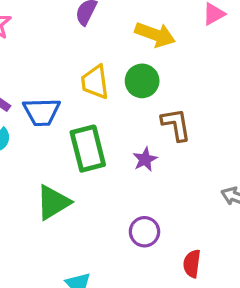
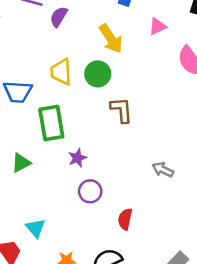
yellow arrow: (155, 35) -> (111, 39), turned 32
purple star: (145, 159) -> (77, 158), moved
green triangle: (53, 202) -> (21, 163), size x0.7

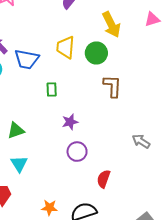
green rectangle: (51, 123) -> (52, 90), size x0.5
green triangle: (21, 163) -> (16, 131), moved
cyan triangle: (35, 228) -> (19, 164), moved

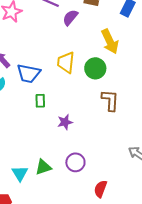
green rectangle: (52, 90) -> (40, 101), moved
purple star: (70, 122) -> (65, 122), moved
green triangle: (16, 131) -> (43, 167), moved

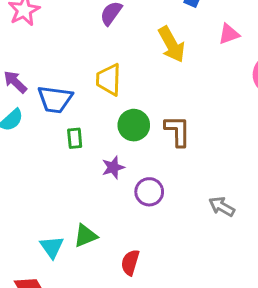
green circle: (95, 68) -> (134, 125), moved
purple circle: (75, 162) -> (149, 192), moved
red semicircle: (100, 189) -> (130, 262), moved

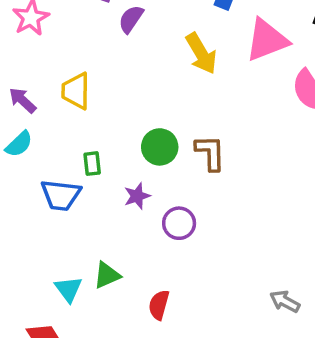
pink triangle: (229, 34) -> (267, 40), size x1.8
yellow trapezoid: (109, 80) -> (76, 91), moved
blue trapezoid: (55, 99) -> (61, 195), moved
gray arrow: (222, 207) -> (285, 301), moved

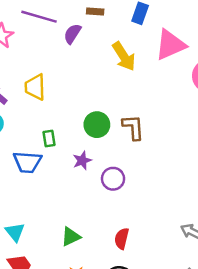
green triangle: (107, 275) -> (71, 237), moved
cyan triangle: (68, 289) -> (15, 232), moved
red semicircle: (159, 305) -> (122, 239), moved

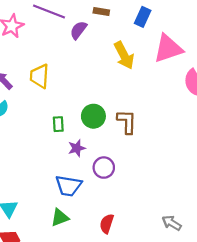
green rectangle: (49, 139) -> (58, 124), moved
blue trapezoid: (27, 162) -> (68, 186), moved

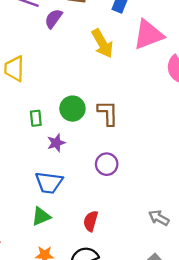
purple circle: (104, 168) -> (107, 164), moved

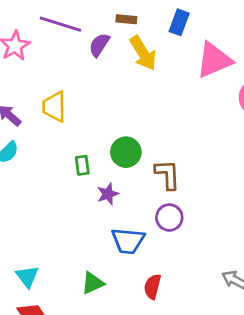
yellow arrow: (102, 43) -> (143, 53), moved
brown L-shape: (108, 113) -> (167, 175), moved
blue trapezoid: (49, 183) -> (128, 241), moved

